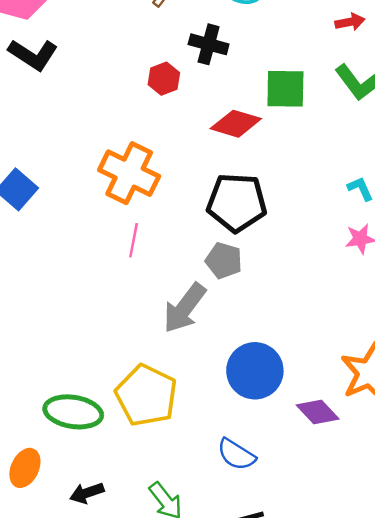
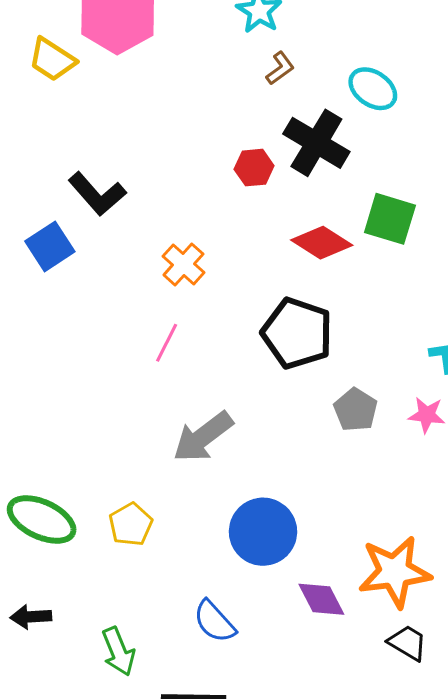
black cross: (209, 44) -> (316, 143), size x1.4
black L-shape: (33, 55) -> (97, 194), moved
orange cross: (129, 173) -> (183, 264), size x0.6
gray pentagon: (224, 261) -> (356, 410), moved
yellow pentagon: (146, 395) -> (131, 524), size x0.6

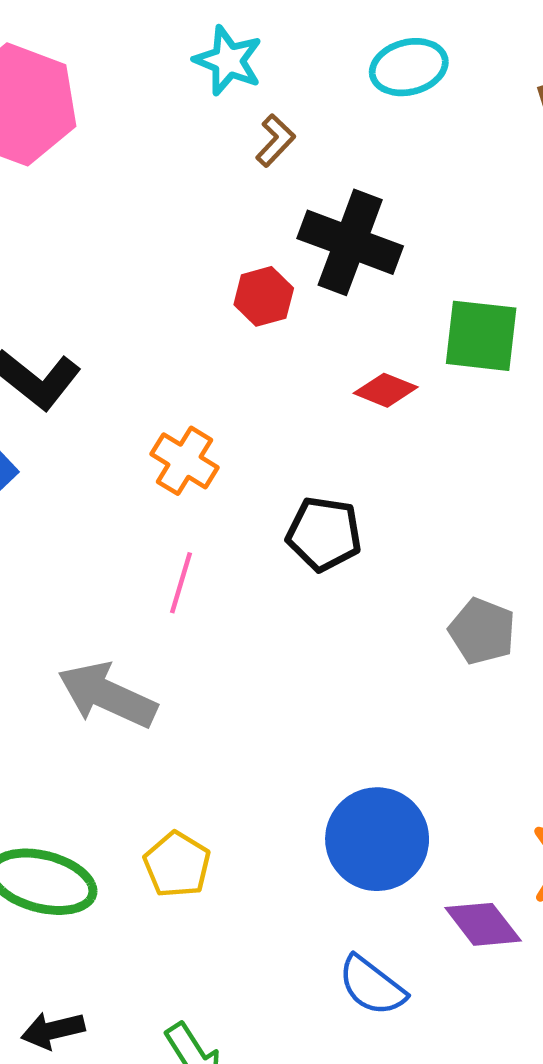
cyan ellipse: (373, 89) -> (409, 67), moved, turned -39
red diamond: (322, 243) -> (386, 390), size x0.7
black pentagon: (297, 333) -> (324, 534), moved, size x0.7
gray arrow: (203, 437) -> (107, 695), moved, turned 72
blue semicircle: (214, 622) -> (372, 986), moved

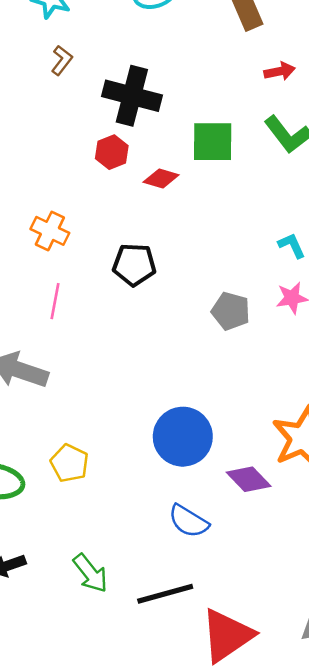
brown L-shape: (275, 141) -> (62, 60), moved
red hexagon: (264, 296) -> (112, 152), moved

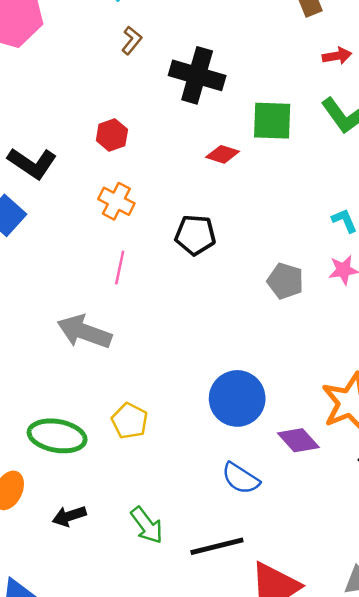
red hexagon: (112, 152) -> (112, 135), moved

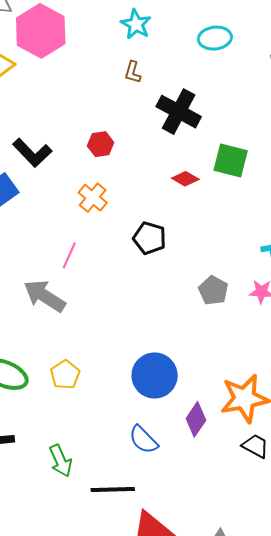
brown L-shape: (132, 40) -> (133, 72), turned 145
pink line: (120, 268) -> (69, 255), moved
purple diamond: (298, 440) -> (196, 419), turned 64

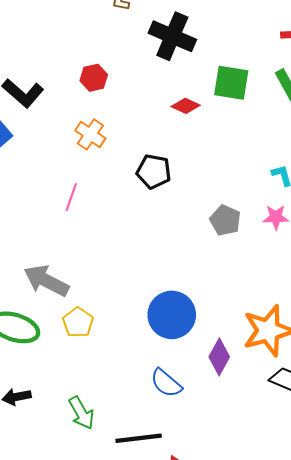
gray arrow: (45, 296) -> (46, 281), moved

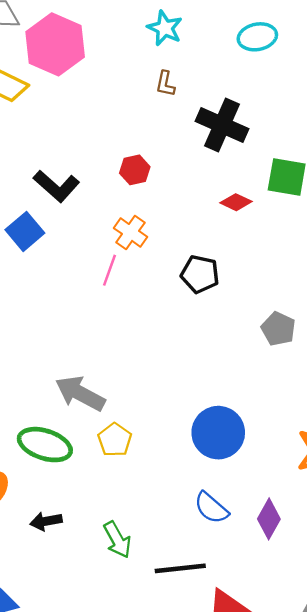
pink line: (71, 197) -> (110, 270), moved
purple diamond: (219, 357) -> (269, 519), moved

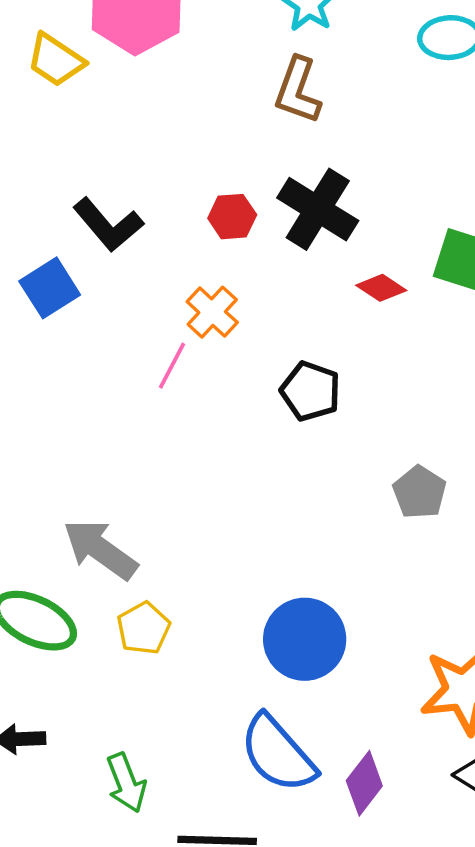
brown L-shape: (165, 84) -> (298, 90), size x1.6
black cross: (222, 125) -> (318, 209), moved
blue semicircle: (211, 508) -> (278, 754), size x1.5

